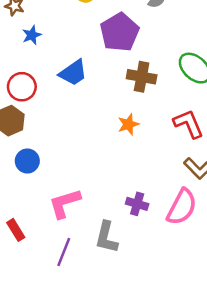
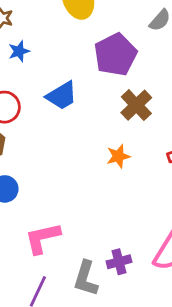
brown cross: (142, 77) -> (136, 105), turned 32
purple cross: (137, 204) -> (119, 262), moved, turned -35

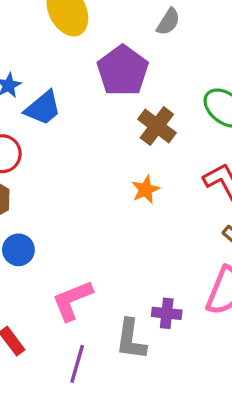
blue trapezoid: (62, 96) -> (43, 108), moved
purple cross: (119, 262) -> (167, 313), turned 30

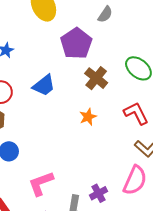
blue trapezoid: (43, 108) -> (44, 85), moved
purple cross: (167, 313) -> (99, 193), turned -36

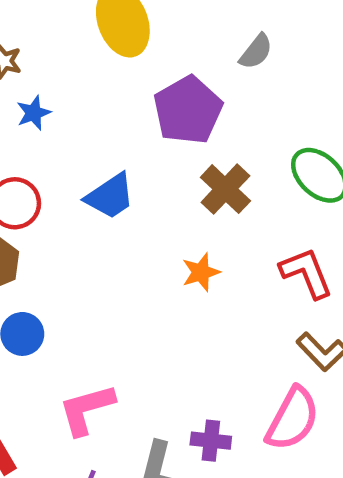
purple cross: (99, 193) -> (211, 441), turned 30

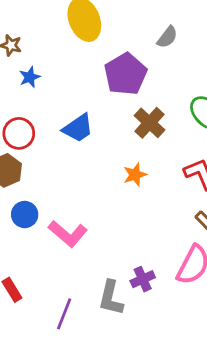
pink L-shape: (87, 409) -> (68, 234), moved, turned -123
purple cross: (211, 441) -> (143, 279), turned -30

